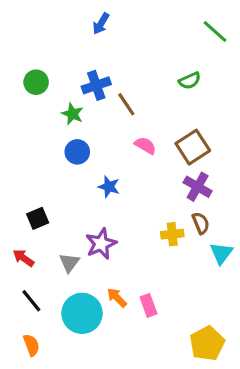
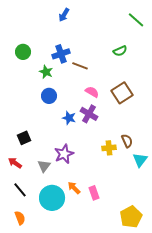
brown line: (126, 104) -> (80, 66), turned -35
purple cross: (198, 187) -> (89, 114), moved

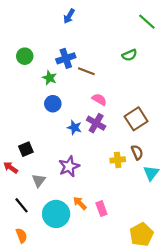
brown square: (122, 93) -> (136, 119), moved
red arrow: (15, 163) -> (11, 167), moved
gray triangle: (44, 166) -> (39, 180), moved

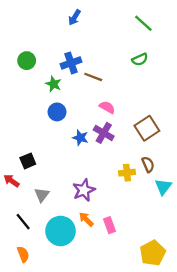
green line: (147, 22) -> (143, 23), moved
purple star: (69, 166) -> (84, 190), moved

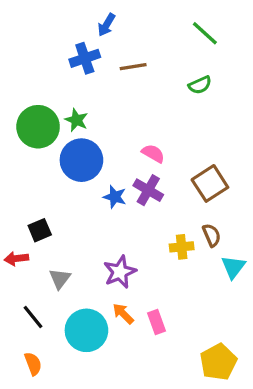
green circle: (27, 61) -> (38, 127), moved, size x1.6
blue cross: (71, 63) -> (85, 58), moved
brown line: (93, 77) -> (133, 67), moved, turned -30
blue circle: (57, 112) -> (81, 160), size x1.6
red arrow: (11, 181) -> (16, 259), turned -42

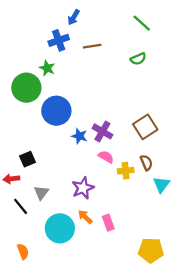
green star: (76, 120) -> (47, 68), moved
pink semicircle: (153, 153) -> (106, 157), moved
black line: (33, 317) -> (21, 206), moved
yellow pentagon: (218, 362) -> (151, 250), turned 30

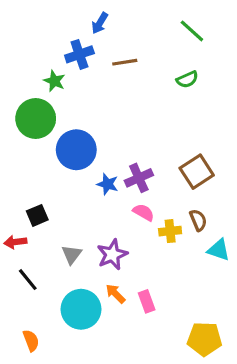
green star: (47, 68) -> (54, 81), moved
purple cross: (102, 131) -> (139, 178), turned 36
cyan triangle: (161, 185) -> (219, 250), turned -48
gray triangle: (41, 193) -> (72, 255), moved

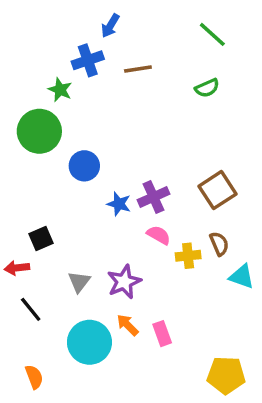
blue circle: (76, 150) -> (84, 166), size x0.7

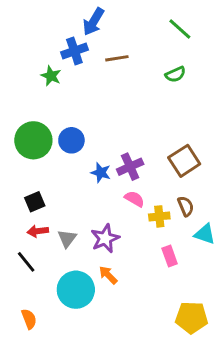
blue arrow: (110, 26) -> (93, 22), size x1.4
green circle: (39, 131) -> (33, 140), moved
red arrow: (17, 268) -> (38, 231), moved
pink rectangle: (162, 334) -> (170, 256), moved

